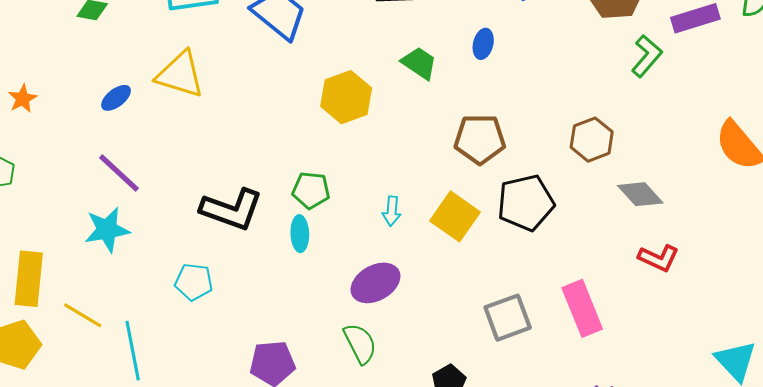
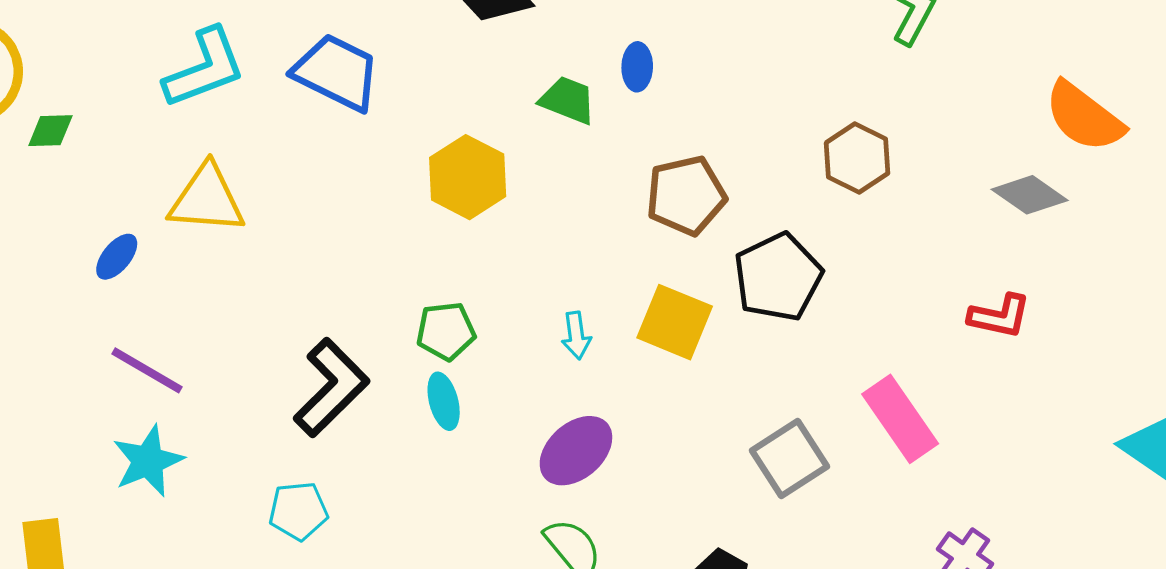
blue ellipse: (483, 44) -> (637, 67), moved
gray diamond: (640, 194) -> (1030, 195), moved
black L-shape: (232, 209) -> (331, 388), turned -52

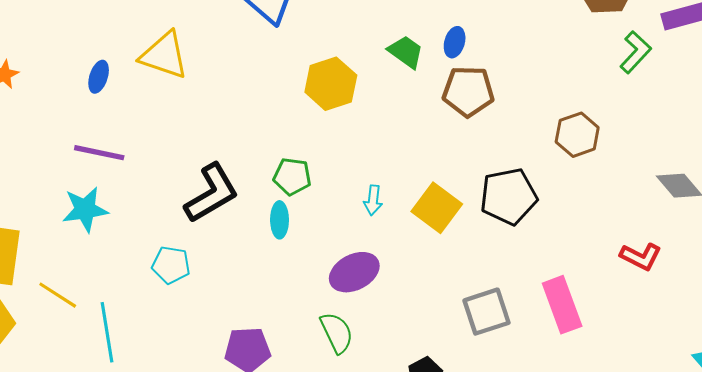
brown pentagon: (686, 196) -> (468, 91), moved
blue ellipse: (117, 257) -> (99, 77), turned -36
purple line: (147, 370) -> (99, 153), turned -33

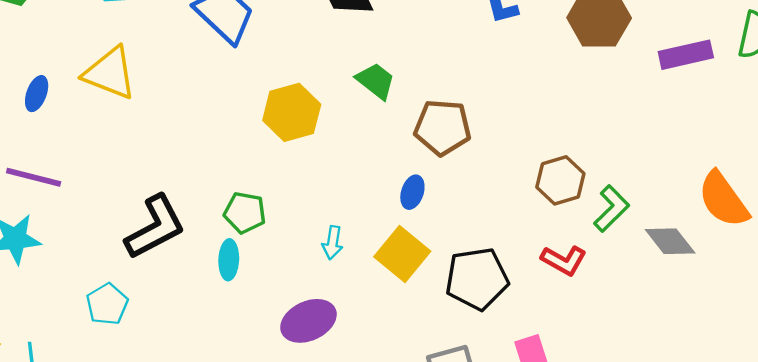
blue ellipse: (455, 42) -> (412, 192), moved
green L-shape: (635, 52) -> (612, 209), moved
black pentagon: (509, 196) -> (477, 279), moved
red L-shape: (641, 257) -> (564, 260), moved
cyan pentagon: (171, 265) -> (107, 304), turned 30

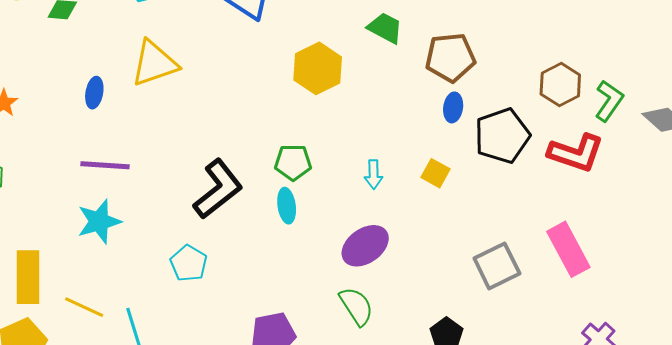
yellow triangle: (110, 73) -> (154, 63), turned -30
blue ellipse: (412, 192) -> (453, 107), moved
yellow square: (402, 254) -> (436, 173), size x0.6
red L-shape: (564, 260) -> (576, 153), size x1.4
black pentagon: (477, 279) -> (502, 136), moved

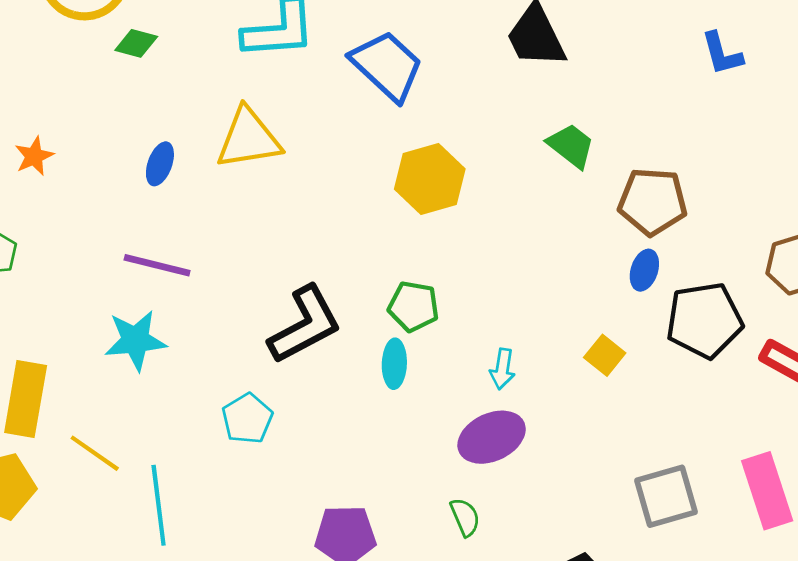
yellow hexagon: (318, 68) -> (430, 179), moved
cyan arrow: (374, 174) -> (502, 369), moved
green semicircle: (356, 306) -> (465, 517), size x0.7

